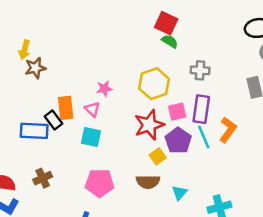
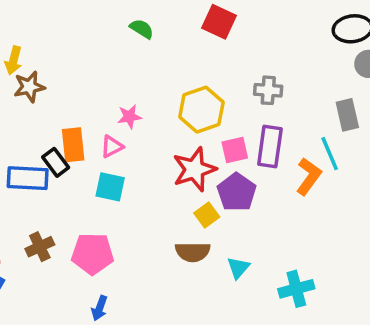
green semicircle: (170, 41) -> (142, 29), moved
pink triangle: (92, 109) -> (112, 146), turned 49
cyan line: (204, 137) -> (330, 154), moved
pink pentagon: (100, 183) -> (93, 254), moved

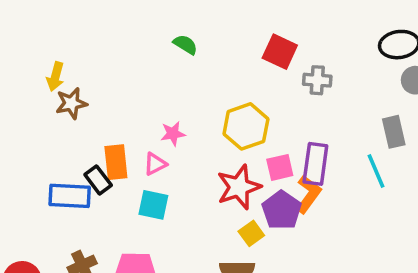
red square: (219, 22) -> (280, 52), moved
gray cross: (268, 90) -> (317, 80), moved
orange L-shape: (309, 176) -> (308, 194), moved

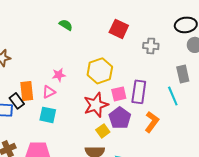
gray cross: (317, 80) -> (151, 46), moved
orange L-shape: (308, 194) -> (152, 122), moved

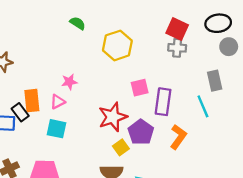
red square: (119, 29) -> (177, 29), moved
yellow hexagon: (100, 71) -> (117, 45), moved
pink square: (119, 94) -> (140, 88), moved

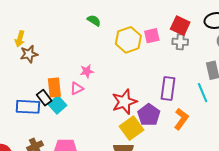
pink square: (140, 88) -> (152, 36), moved
cyan square: (56, 129) -> (57, 105), moved, turned 36
yellow square: (121, 147) -> (131, 128), size x1.6

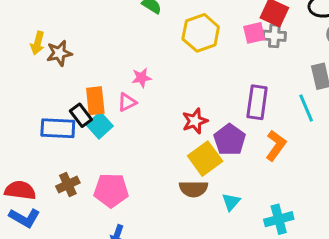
pink square: (152, 36) -> (254, 33), moved
yellow arrow: (20, 39) -> (38, 43), moved
red star: (124, 102) -> (195, 121), size x0.7

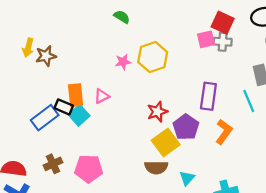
yellow hexagon: (201, 33) -> (153, 57), moved
pink star: (142, 78) -> (123, 62), moved
black rectangle: (81, 115) -> (64, 107), turned -30
blue rectangle: (58, 128) -> (45, 118), turned -40

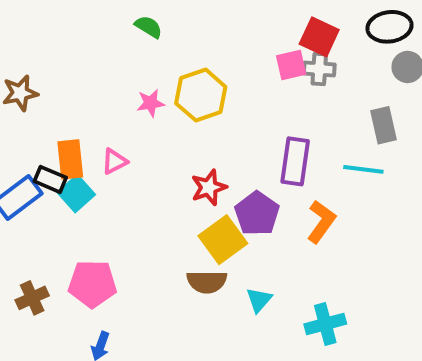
cyan line: (249, 101) -> (363, 169), turned -60
brown cross: (53, 164) -> (32, 298), moved

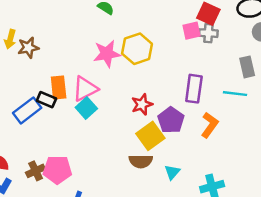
pink star: (151, 103) -> (107, 54), size x1.6
pink triangle: (114, 161) -> (85, 89), size x1.6
cyan square: (76, 193) -> (86, 108), moved
pink pentagon: (92, 284) -> (57, 170), moved

